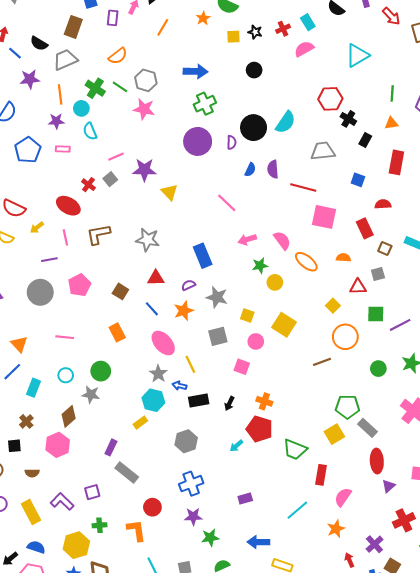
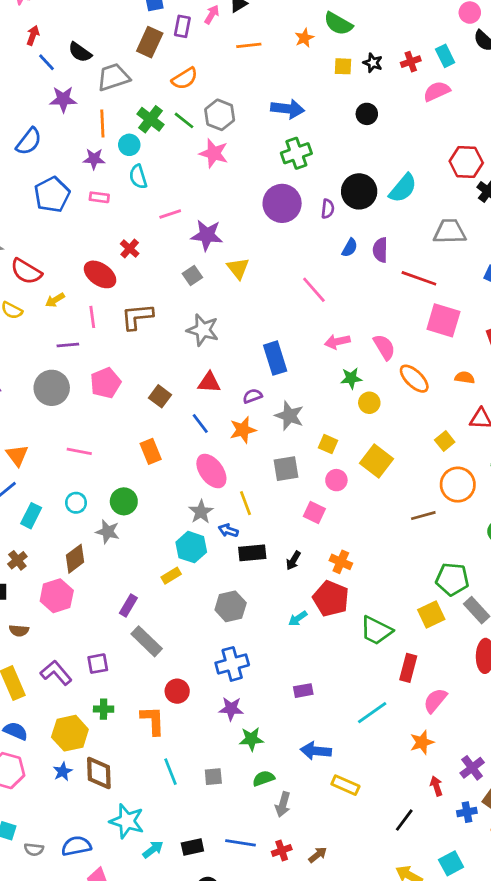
brown rectangle: (73, 27) -> (150, 42), moved
orange line: (163, 27) -> (249, 45), turned 48
gray square: (110, 179) -> (192, 275), moved

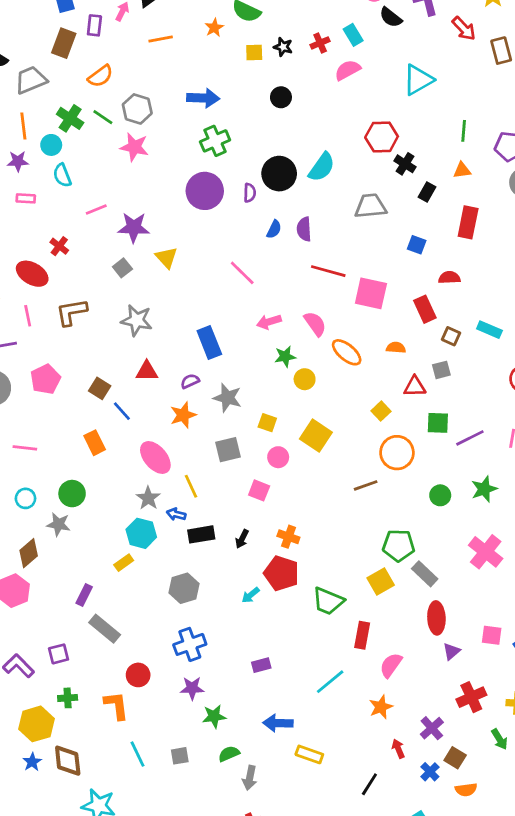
red line: (419, 278) -> (328, 271), moved
blue line: (200, 423) -> (122, 411), moved
blue cross: (467, 812) -> (430, 772), turned -30

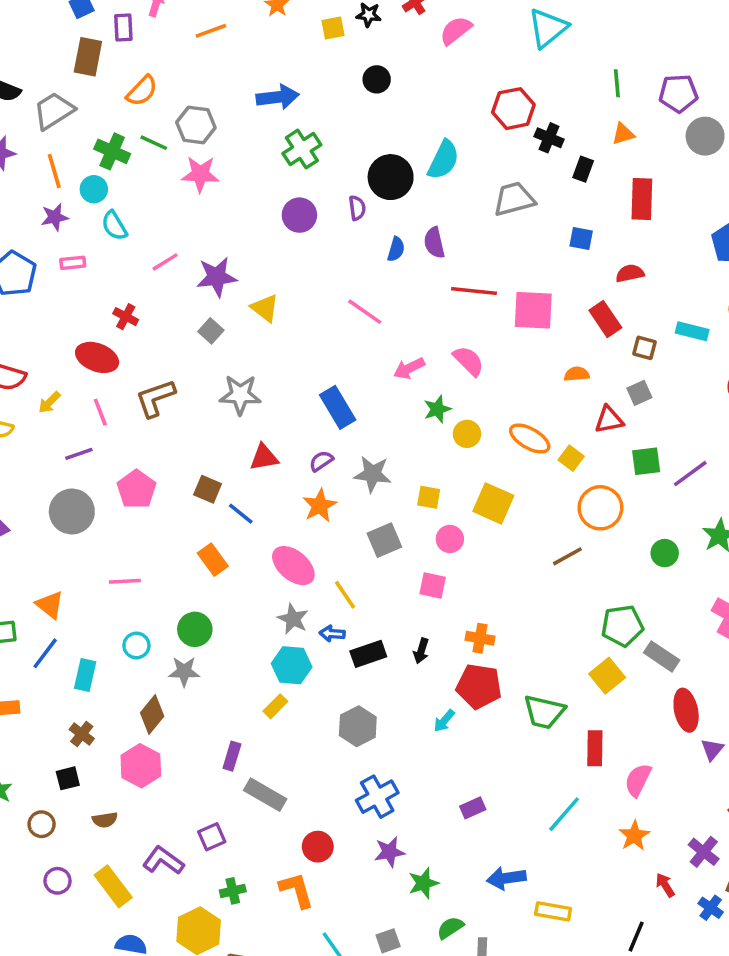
purple circle: (205, 191) -> (299, 215), size x0.7
orange ellipse: (347, 352) -> (530, 438), moved

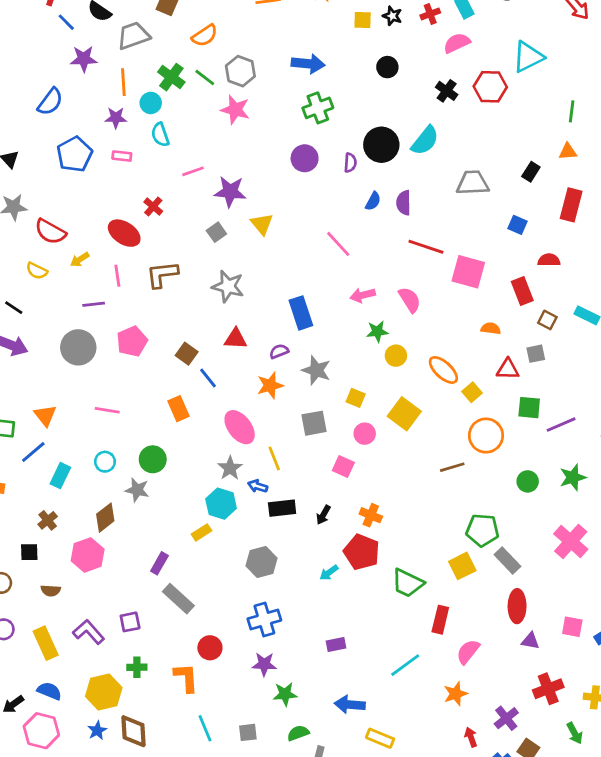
red hexagon: (513, 109) -> (490, 87), moved
black cross: (549, 138) -> (447, 91), moved
purple triangle: (712, 750) -> (530, 641), turned 48

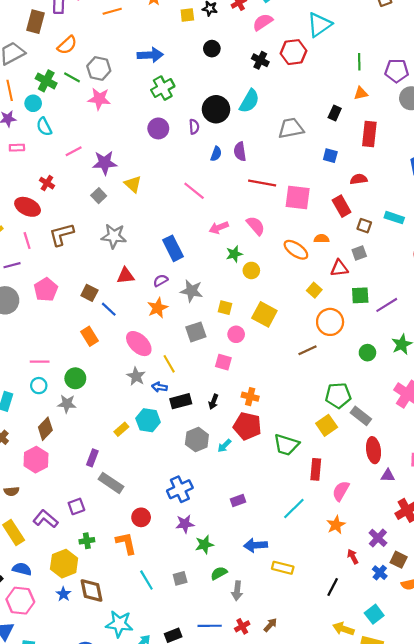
orange ellipse: (443, 370) -> (296, 250), moved
pink line: (107, 410) -> (40, 362), moved
cyan hexagon: (221, 504) -> (148, 420), moved
gray hexagon: (262, 562) -> (197, 440), moved

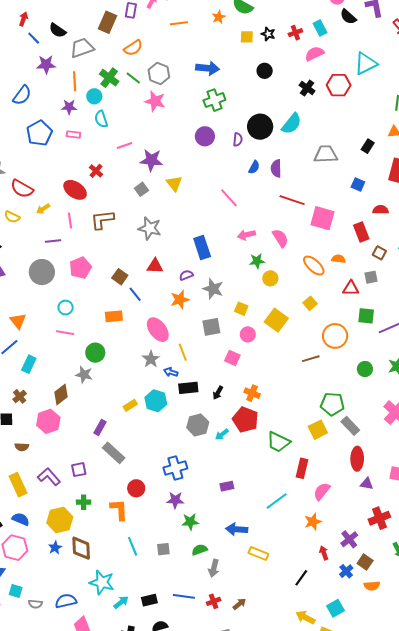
yellow square: (314, 290) -> (310, 303), moved
orange rectangle: (90, 336) -> (114, 316), turned -72
cyan circle: (39, 386) -> (66, 308), moved

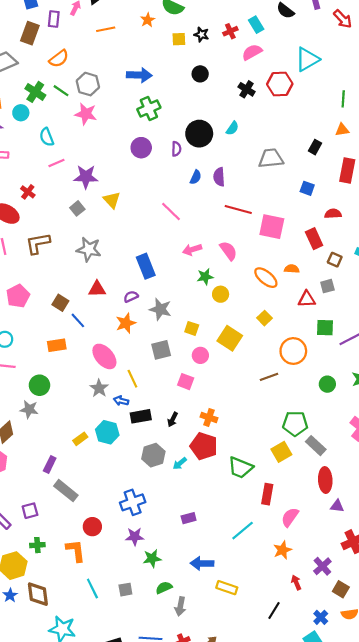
cyan semicircle: (101, 119) -> (47, 137), moved
cyan semicircle: (292, 124) -> (232, 128), size x0.6
blue cross: (346, 571) -> (321, 617), moved

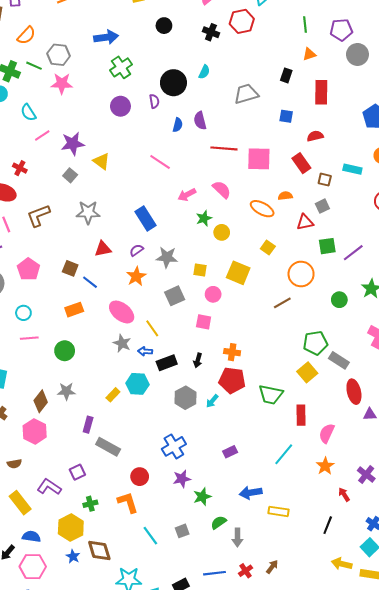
gray star: (29, 409) -> (66, 391), moved

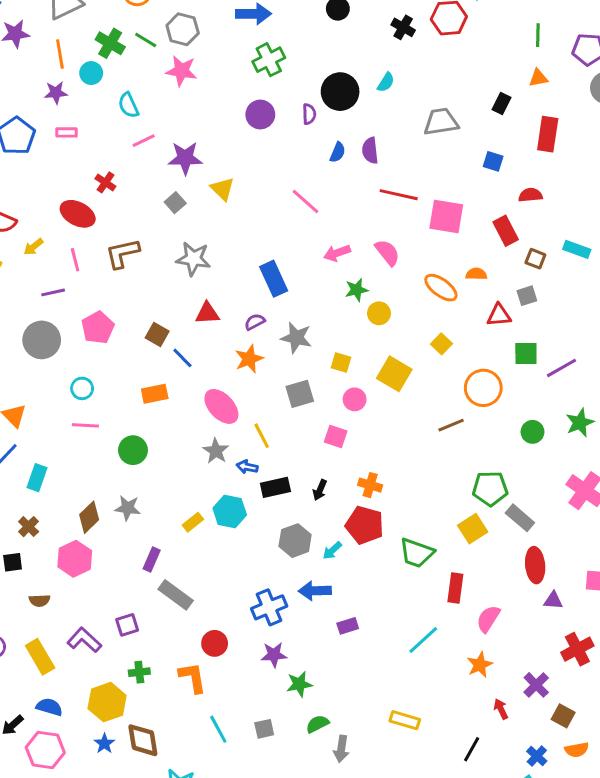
blue arrow: (251, 493) -> (315, 591), moved

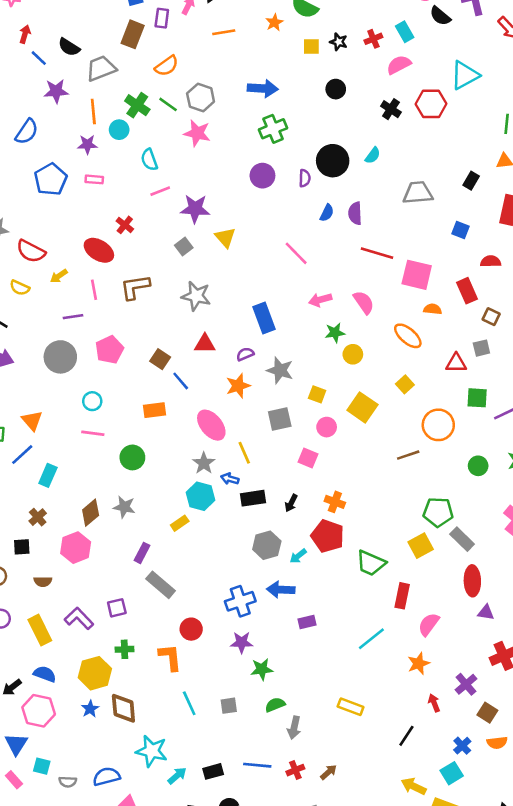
orange semicircle: (476, 274) -> (433, 309), moved
cyan hexagon: (230, 511) -> (201, 496), moved

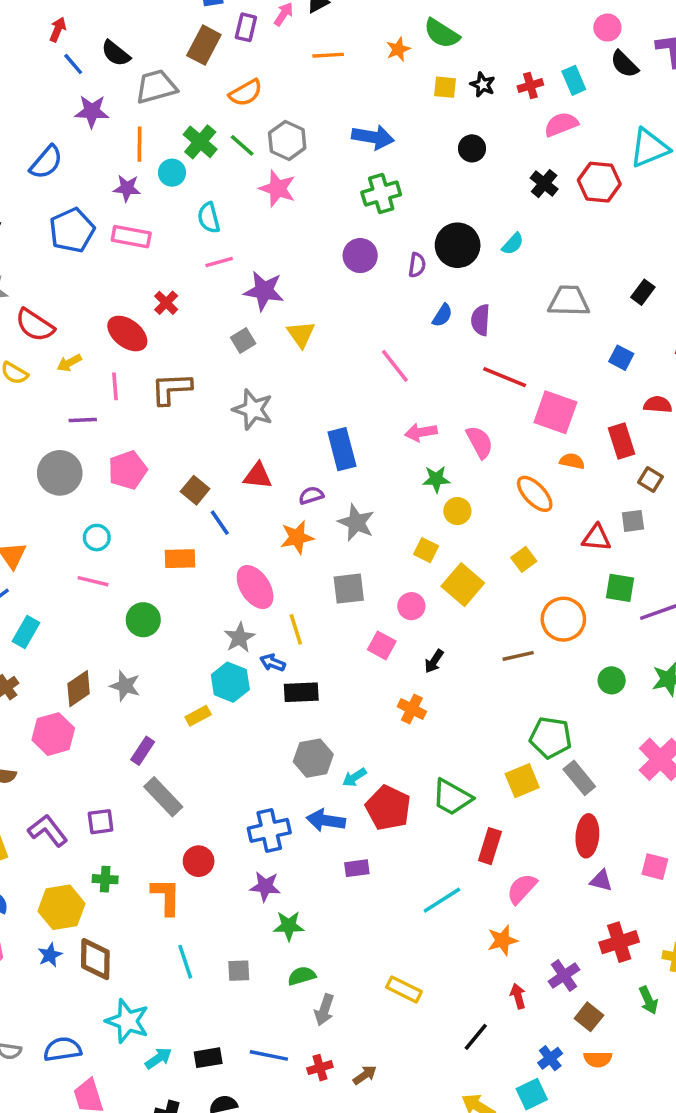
pink rectangle: (94, 179) -> (131, 237), size x1.5
yellow square: (317, 394) -> (426, 550), moved
black arrow: (291, 503) -> (434, 661), moved
red pentagon: (328, 536) -> (388, 808), moved

